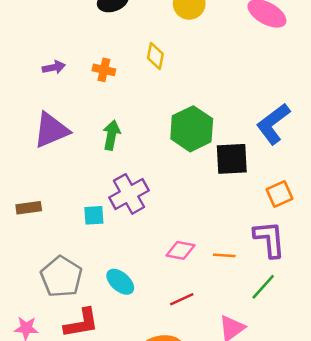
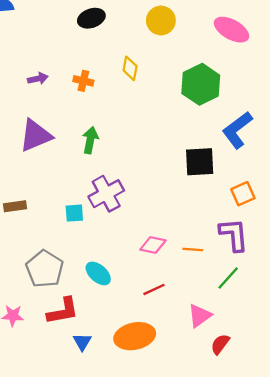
green hexagon: (192, 129) -> (201, 84), moved

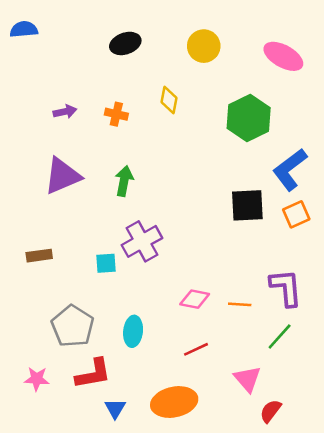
orange square: (243, 194) -> (296, 214), moved
cyan ellipse: (98, 273) -> (133, 331), turned 55
pink triangle: (200, 316) -> (247, 379), turned -35

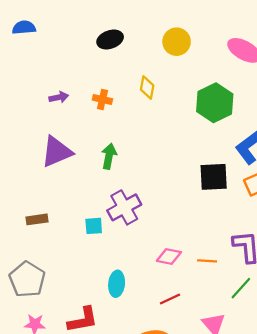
gray pentagon: (73, 326) -> (27, 279), moved

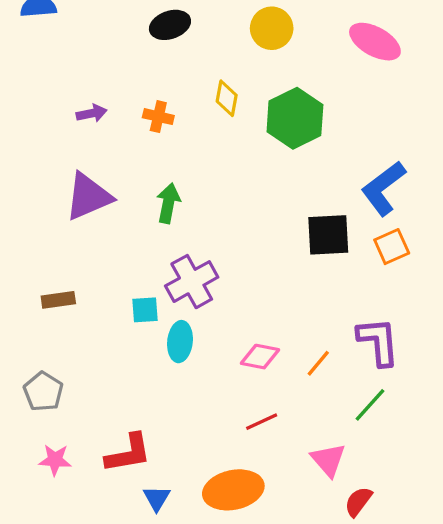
green hexagon: (215, 103) -> (295, 118), moved
orange line: (207, 261) -> (318, 363), turned -54
gray pentagon: (27, 279) -> (43, 392), size x0.7
cyan ellipse: (117, 284) -> (180, 342), moved

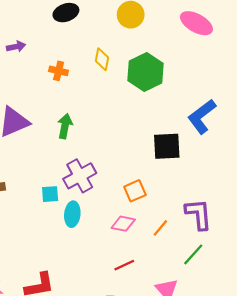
purple arrow: (92, 113) -> (16, 47), moved
orange square: (392, 247) -> (135, 191), moved

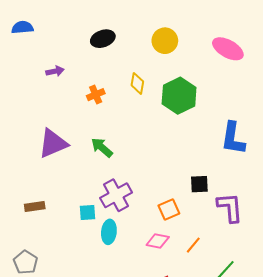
orange cross: (59, 71) -> (96, 95), turned -36
blue L-shape: (202, 117) -> (233, 138), turned -44
green arrow: (65, 126) -> (102, 147), turned -60
black square: (167, 146) -> (199, 184), moved, size x0.7
purple L-shape: (199, 214) -> (230, 207), moved

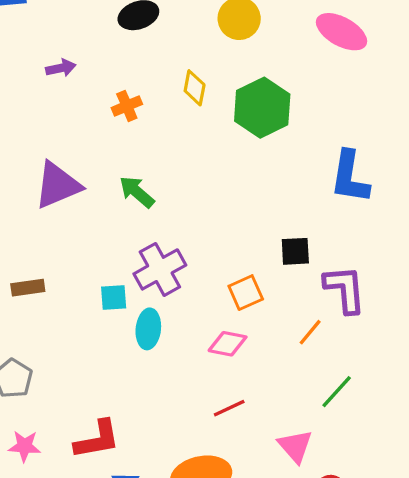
orange line: (193, 245) -> (310, 332), moved

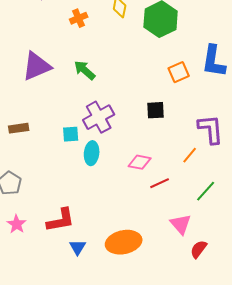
black square: (295, 251) -> (156, 110), moved
orange square: (246, 293) -> (179, 72), moved
red line: (229, 408) -> (160, 183), moved
pink star: (24, 446) -> (17, 224), turned 30

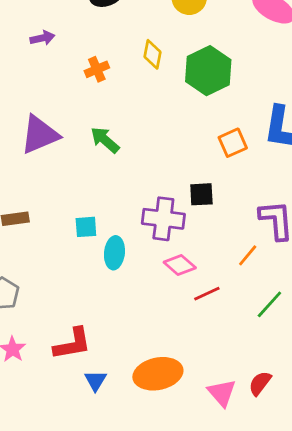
purple cross: (99, 117) -> (163, 219), moved, turned 36
pink diamond: (140, 162) -> (180, 265), turned 30
pink triangle: (181, 224) -> (222, 393), moved

